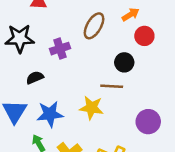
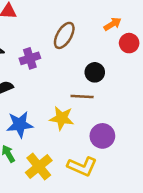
orange arrow: (131, 15) -> (113, 24), moved
red circle: (144, 36) -> (129, 43), moved
purple circle: (148, 122) -> (102, 136), moved

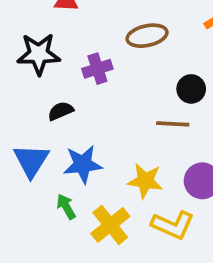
brown ellipse: (64, 35) -> (147, 36), turned 48
yellow star: (62, 118) -> (145, 181), moved

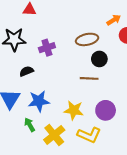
brown ellipse: (147, 36) -> (87, 39), moved

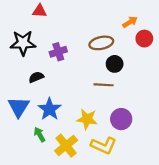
blue star: (39, 101) -> (49, 109), turned -30

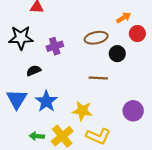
black circle: (115, 64) -> (117, 54), moved
purple circle: (121, 119) -> (133, 111), moved
green arrow: (40, 135) -> (37, 136), moved, turned -56

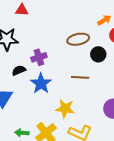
purple cross: (55, 46) -> (39, 57), moved
blue star: (46, 101) -> (41, 83), moved

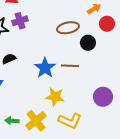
purple cross: (39, 57) -> (20, 21), moved
blue star: (41, 83) -> (45, 68), moved

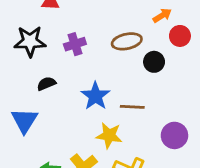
purple cross: (20, 21) -> (75, 44), moved
brown line: (70, 66) -> (132, 107), moved

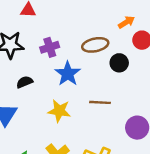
blue star: (95, 96) -> (68, 74), moved
yellow star: (109, 135) -> (59, 111), moved

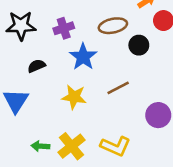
brown line: (100, 102) -> (118, 88), turned -30

